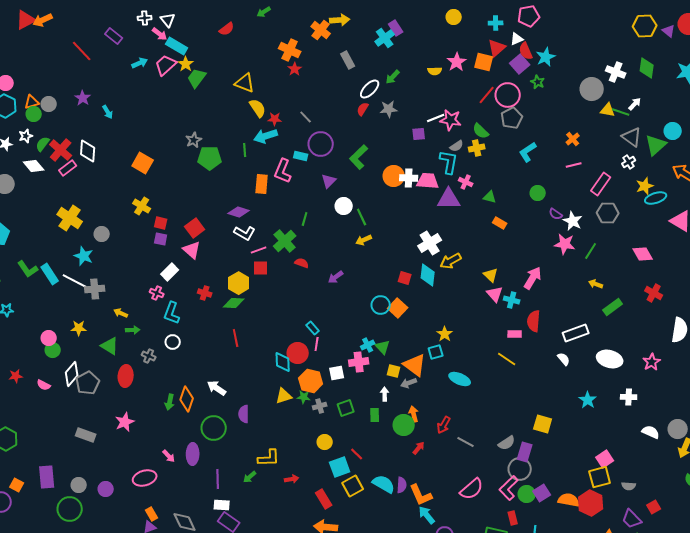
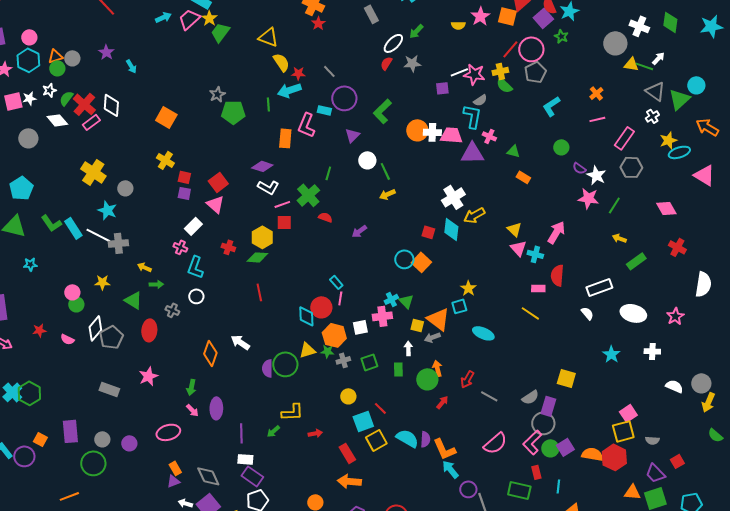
yellow cross: (477, 148) -> (500, 71), moved
green arrow: (170, 402) -> (191, 387), moved
green circle: (214, 428) -> (285, 364), moved

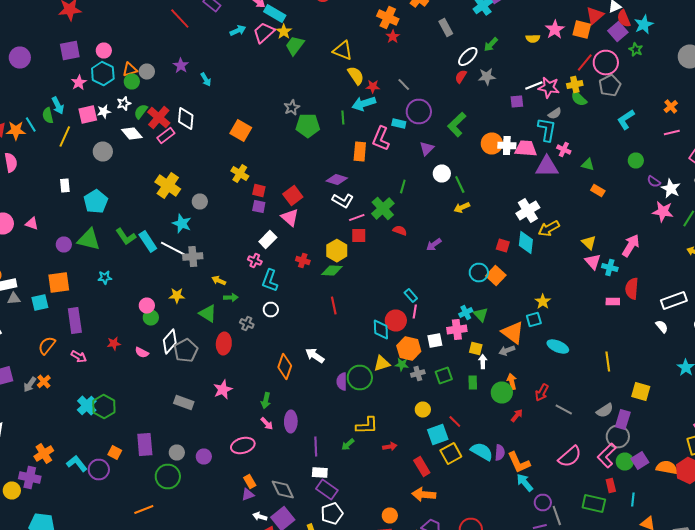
yellow line: (530, 313) -> (608, 362), moved, turned 48
yellow square: (417, 325) -> (476, 348), moved

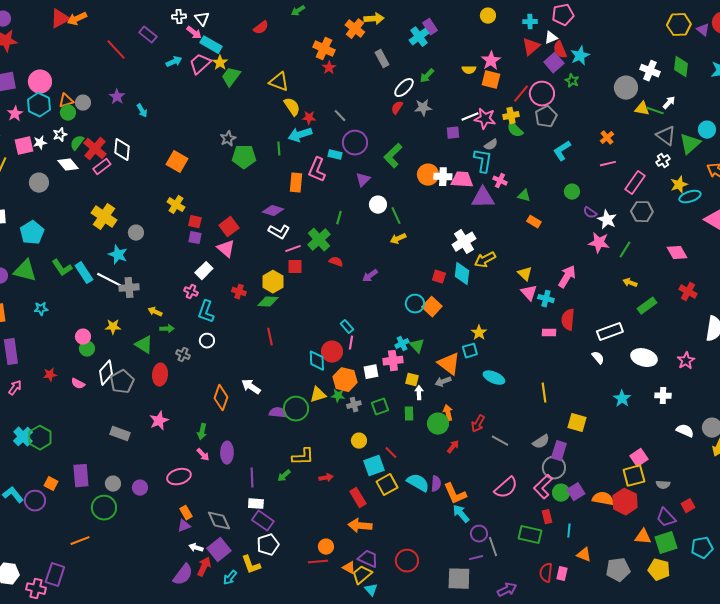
orange square: (582, 30) -> (491, 80), moved
pink circle: (104, 50) -> (40, 82), size x1.5
pink arrow: (79, 356) -> (15, 388), turned -84
purple semicircle: (342, 382) -> (278, 413), turned 96

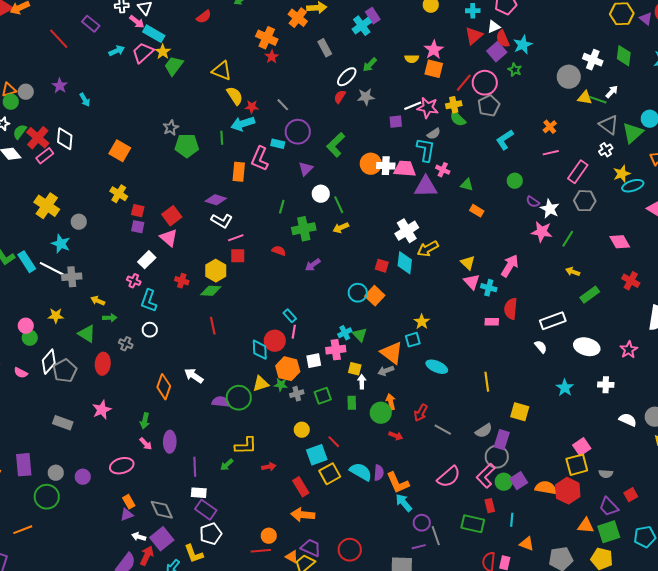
green cross: (319, 240) -> (304, 229), moved, turned 30
red arrow: (453, 447) -> (396, 436), turned 72

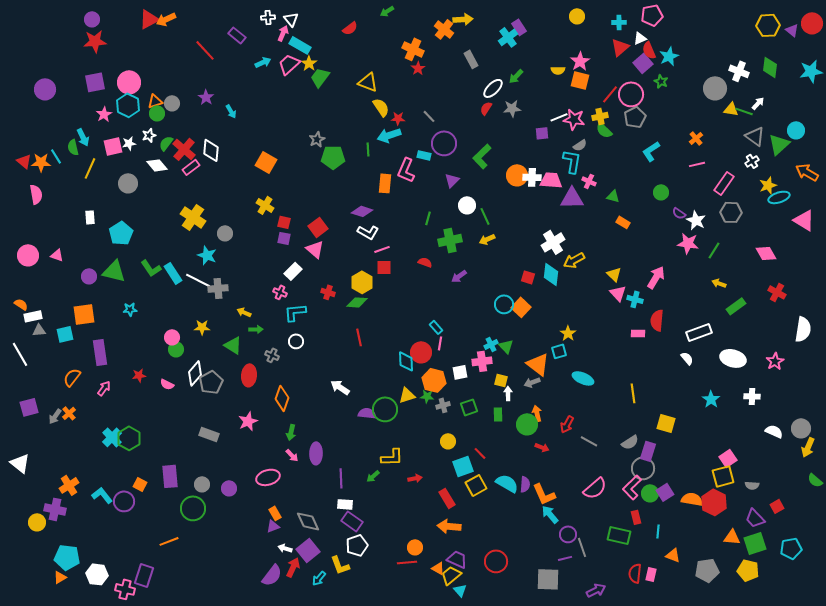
pink arrow: (137, 22) -> (283, 33), turned -105
cyan L-shape: (149, 301) -> (295, 312), turned 65
orange diamond: (164, 387) -> (282, 398), moved

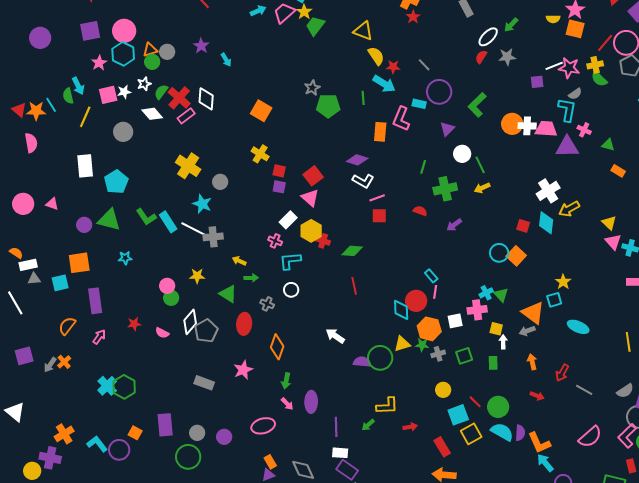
cyan arrow: (389, 135) -> (384, 84), turned -130
white rectangle: (90, 217) -> (85, 166), size x1.6
yellow hexagon: (362, 282) -> (311, 231), moved
green circle: (527, 424) -> (498, 407), moved

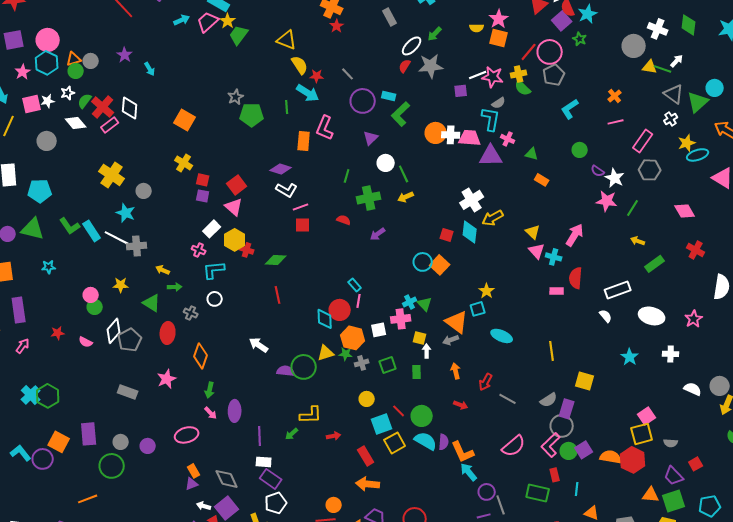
gray star: (507, 57) -> (431, 66), size x1.4
cyan rectangle: (419, 104) -> (389, 96), moved
cyan pentagon: (116, 182) -> (40, 191), turned 30
orange square: (135, 433) -> (59, 442), size x1.5

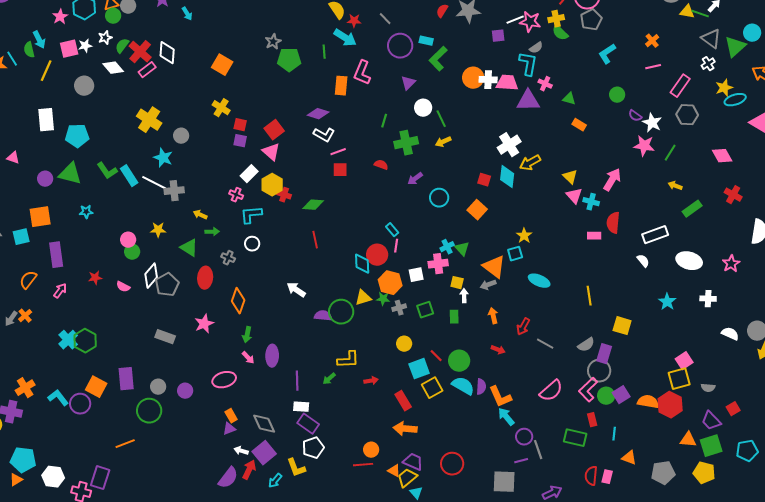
cyan circle: (423, 262) -> (439, 198), moved

